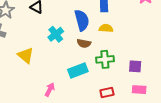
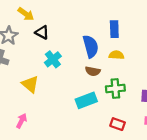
cyan cross: (56, 34) -> (53, 59), moved
pink arrow: (50, 90) -> (21, 121), moved
red rectangle: (107, 93) -> (118, 124), turned 32

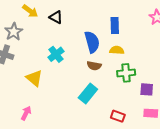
black triangle: (42, 32) -> (56, 17), moved
green cross: (115, 88) -> (126, 73), moved
cyan rectangle: (86, 100) -> (88, 94), turned -30

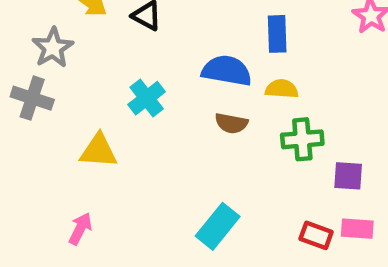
blue semicircle: (92, 42) -> (227, 71), turned -65
yellow triangle: (34, 78) -> (99, 151), turned -36
cyan rectangle: (88, 94) -> (218, 226), moved
red rectangle: (118, 116) -> (316, 235), moved

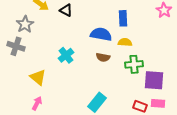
cyan cross: (147, 98) -> (66, 55), moved
yellow triangle: (99, 151) -> (38, 77), moved, turned 36
purple square: (348, 176) -> (154, 80), size x1.5

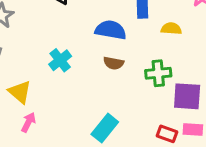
yellow semicircle: (125, 42) -> (171, 29), moved
pink arrow: (37, 103) -> (28, 122), moved

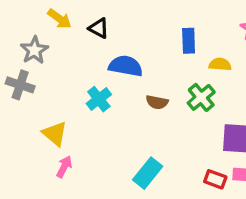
blue semicircle: (111, 30) -> (126, 66), moved
green cross: (158, 73) -> (201, 97), moved, turned -35

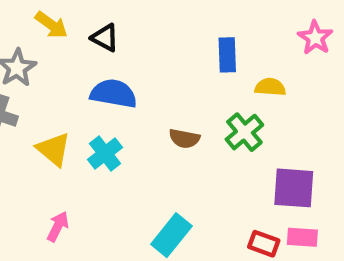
blue semicircle: (126, 66) -> (114, 93), moved
cyan cross: (99, 99) -> (105, 154), moved
yellow triangle: (55, 134) -> (53, 149), moved

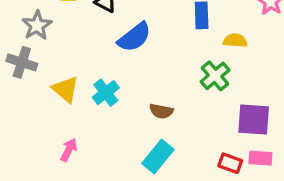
blue semicircle: (114, 93) -> (134, 37), moved, turned 132
brown semicircle: (184, 139) -> (161, 111), moved

